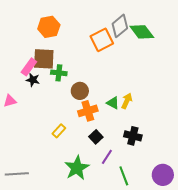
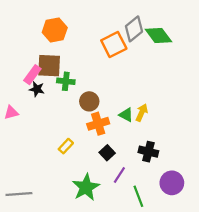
purple circle: (163, 175) -> (172, 183), moved

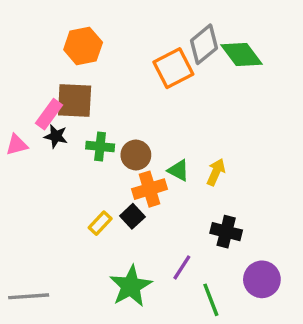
green cross: (66, 81) -> (100, 146), moved
pink triangle: (11, 113) -> (17, 145), moved
green triangle: (126, 115) -> (178, 170), moved
black square: (107, 153) -> (132, 216), moved

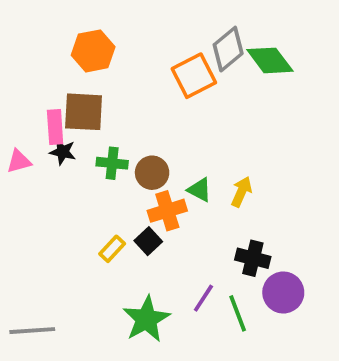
pink rectangle: (49, 114) -> (55, 127), turned -40
purple circle: (262, 279) -> (283, 292), moved
green line: (211, 300) -> (238, 313), moved

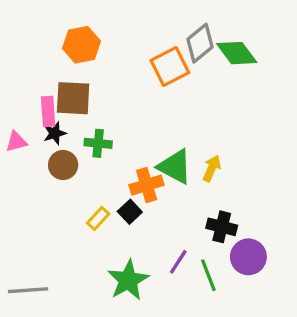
black star: (63, 152) -> (55, 133), turned -30
brown circle: (152, 173) -> (63, 165), moved
green triangle: (200, 190) -> (175, 167), size x1.6

